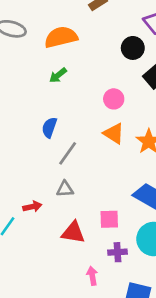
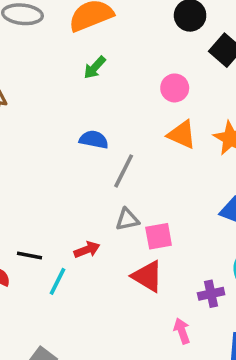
blue semicircle: (49, 127) -> (94, 140), turned 90
pink square: (109, 219) -> (159, 236), moved
red triangle: (73, 232) -> (147, 276), turned 30

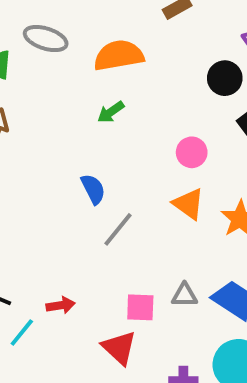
blue semicircle: (94, 140) -> (93, 189), turned 40
gray triangle: (127, 219) -> (184, 295), moved

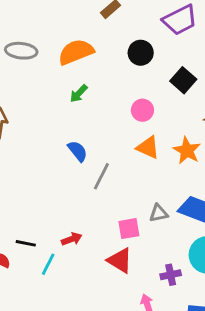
black circle: (225, 78) -> (141, 53), moved

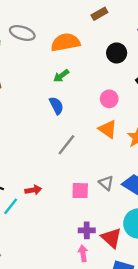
blue semicircle: (78, 151) -> (56, 106), moved
gray triangle: (159, 213) -> (106, 183), turned 42
red triangle: (120, 260) -> (111, 238), moved
purple cross: (171, 275) -> (87, 230), moved

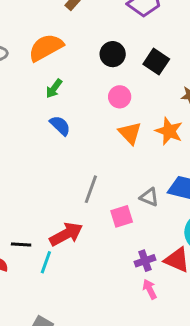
black circle: (117, 53) -> (113, 54), moved
orange triangle: (108, 129) -> (130, 133), turned 30
gray line: (66, 145) -> (91, 189), moved
red arrow: (33, 190) -> (66, 234), size x1.6

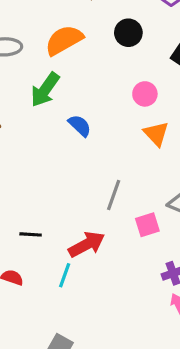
black circle: (113, 54) -> (128, 33), moved
green arrow: (54, 89) -> (45, 90), moved, size x1.6
black line: (21, 244) -> (31, 234), moved

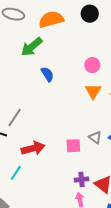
black circle: (128, 33) -> (90, 14), moved
gray line: (114, 195) -> (15, 118), moved
cyan line: (65, 275) -> (16, 173), moved

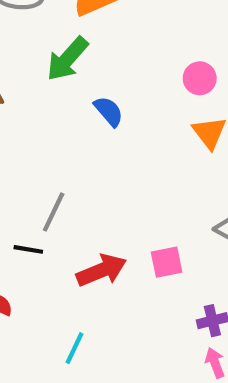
pink square: (73, 146) -> (167, 262), moved
cyan line: (16, 173) -> (75, 348), moved

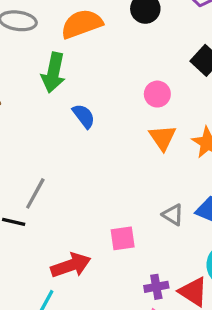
green arrow: (67, 59) -> (53, 73), turned -33
red arrow: (101, 270) -> (71, 265), moved

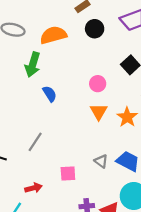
gray line: (35, 193) -> (35, 142), moved
red arrow: (71, 265) -> (34, 188), size x0.7

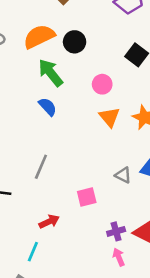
black circle: (95, 29) -> (75, 42), moved
green arrow: (33, 65) -> (51, 73), moved, turned 135

